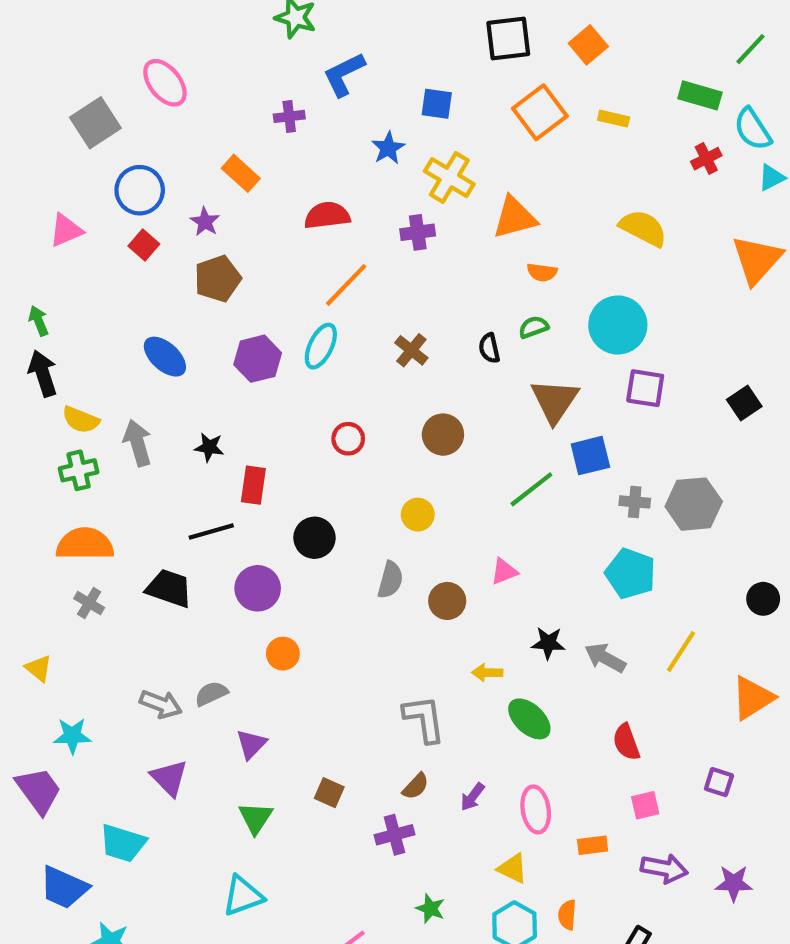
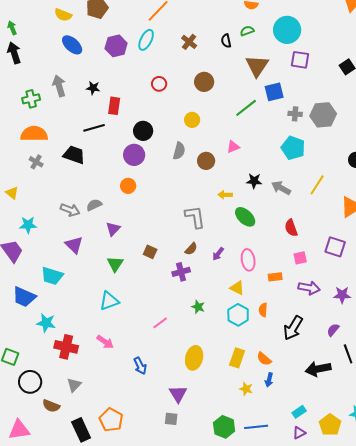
yellow semicircle: (81, 420) -> (63, 15), moved
purple circle: (258, 588) -> (134, 155), moved
purple square: (719, 782) -> (335, 247), size x1.5

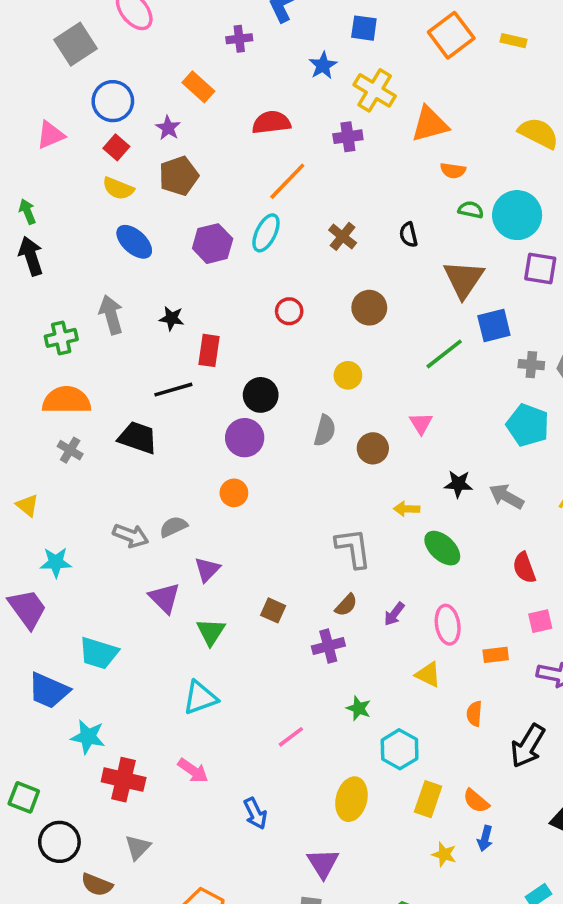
green semicircle: (247, 31) -> (471, 210), moved, turned 32
pink triangle: (233, 147) -> (421, 423), turned -40
purple triangle: (74, 245) -> (164, 598), moved
cyan hexagon: (238, 315) -> (400, 749), moved

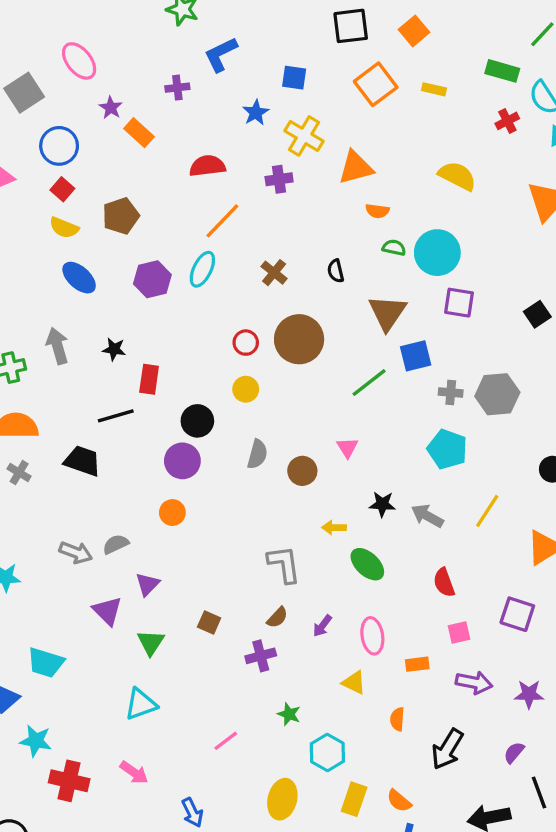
purple star: (168, 128) -> (111, 108), moved
brown circle: (369, 308) -> (299, 339), size x1.5
red circle: (289, 311) -> (246, 343), moved
yellow circle: (348, 375) -> (246, 389), moved

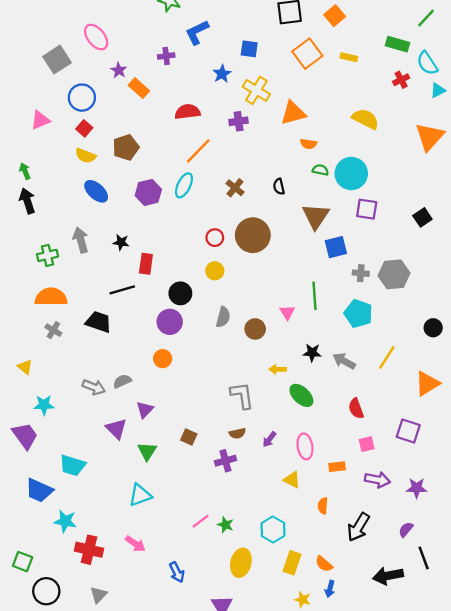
green line: (369, 383) -> (314, 296), moved, turned -56
brown semicircle: (277, 618) -> (237, 433), turned 35
green star: (289, 714) -> (225, 525), moved

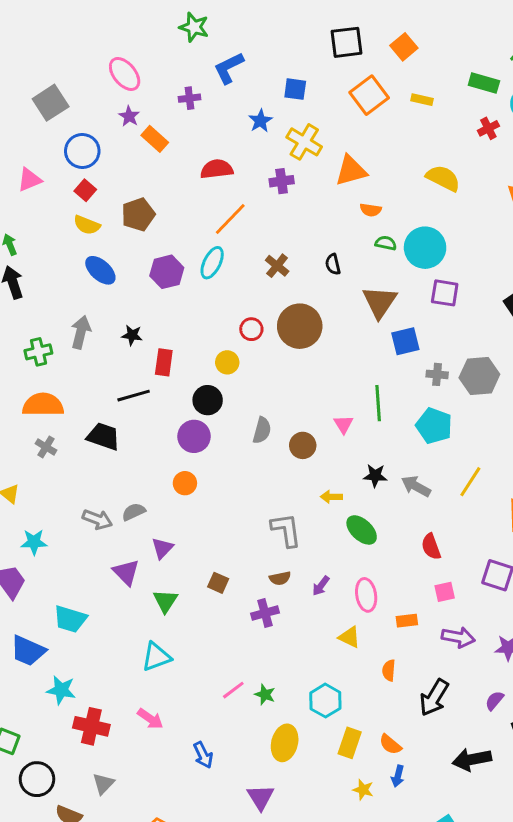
pink ellipse: (96, 37) -> (125, 74), moved
gray arrow: (81, 240) -> (81, 332), turned 30
yellow circle: (215, 271) -> (227, 362), moved

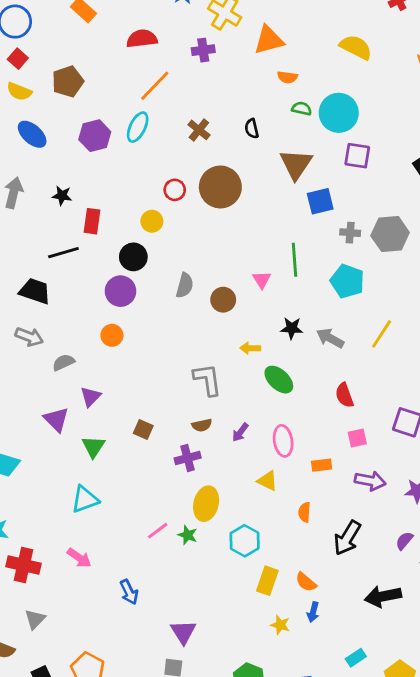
gray arrow: (97, 519) -> (29, 337), moved
yellow ellipse: (285, 743) -> (206, 504), moved

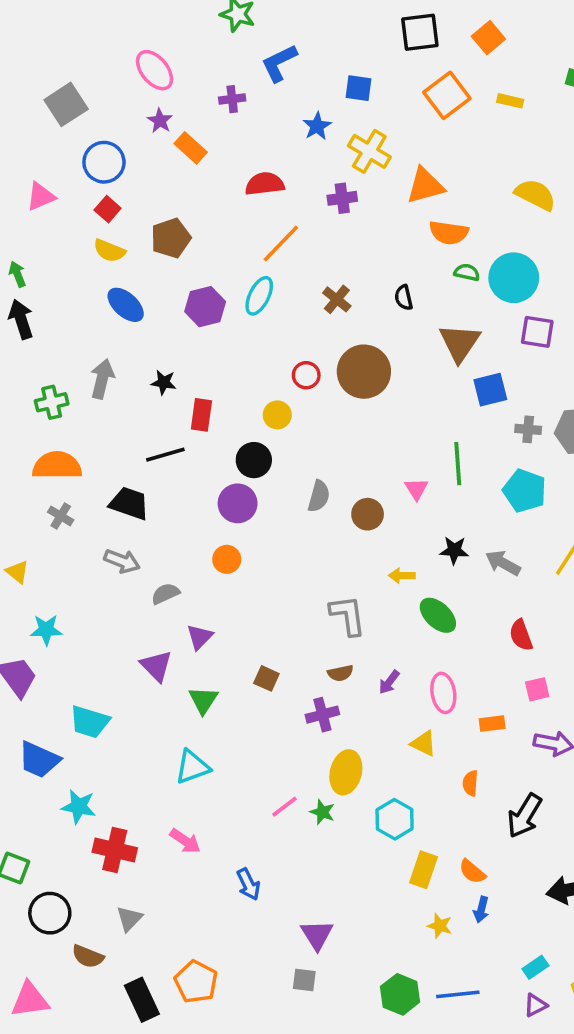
orange semicircle: (287, 77) -> (449, 233), size x1.5

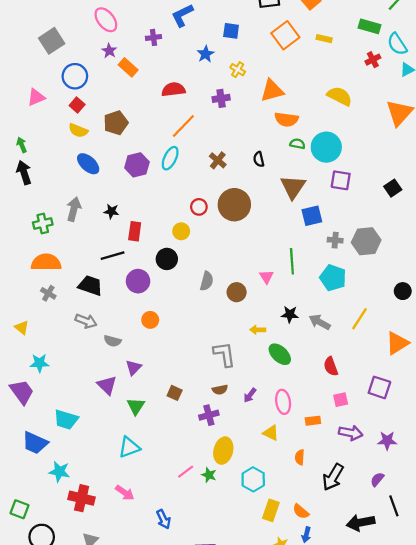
yellow cross: (369, 151) -> (238, 70), size x0.6
purple circle: (238, 503) -> (138, 281), moved
gray semicircle: (165, 594) -> (113, 341), turned -140

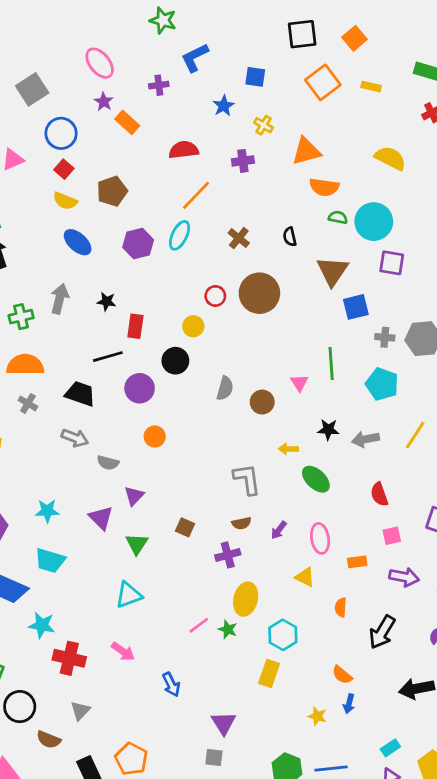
gray arrow: (320, 322) -> (366, 439), turned -40
cyan star: (39, 363) -> (47, 511), moved
yellow rectangle: (271, 510) -> (269, 673), moved

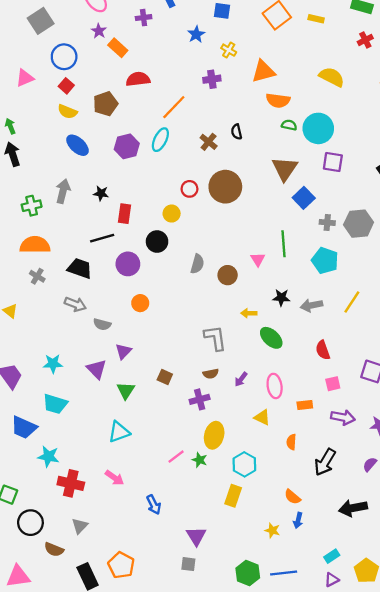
red semicircle: (184, 150) -> (138, 79), moved
black semicircle: (290, 237) -> (237, 132), moved
blue square: (356, 307) -> (304, 198), turned -30

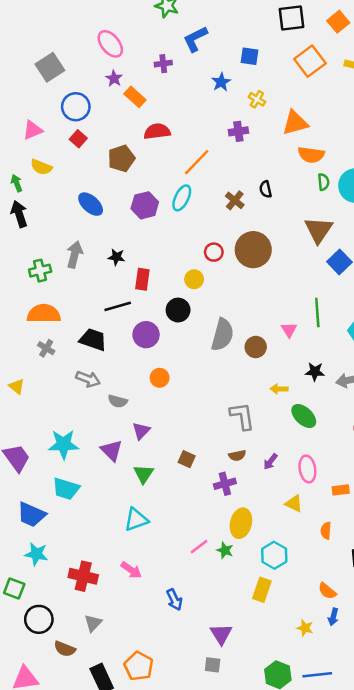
yellow semicircle: (67, 112) -> (41, 167), moved
green semicircle: (289, 125) -> (323, 182), turned 72
gray semicircle: (197, 264) -> (222, 335), size x1.5
cyan star: (53, 364) -> (63, 444), size x1.4
cyan star: (48, 457) -> (36, 554), moved

